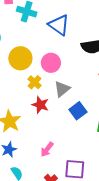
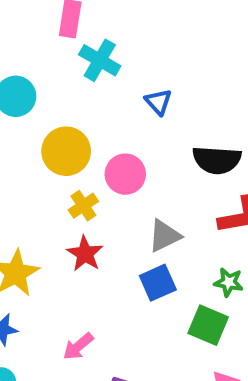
blue triangle: (59, 25) -> (158, 102), size x0.6
gray triangle: (62, 89) -> (164, 236), moved

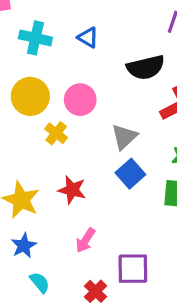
cyan cross: (100, 60) -> (35, 38), moved
red star: (85, 254) -> (72, 190), moved

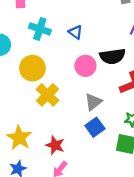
pink circle: (80, 100) -> (85, 66), moved
yellow cross: (56, 133) -> (47, 95), size x1.5
red star: (72, 190) -> (55, 145), moved

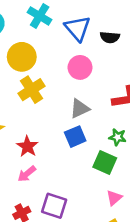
blue triangle: (75, 32) -> (78, 28), size x1.6
black semicircle: (112, 56) -> (110, 37), moved, size x0.7

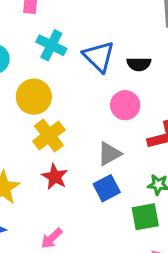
pink circle: (80, 67) -> (125, 105), moved
red star: (27, 146) -> (55, 177), moved
green square: (105, 163) -> (145, 217), turned -30

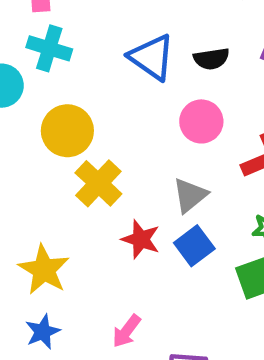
cyan cross: (51, 45) -> (49, 48), moved
red star: (55, 177) -> (141, 239), moved

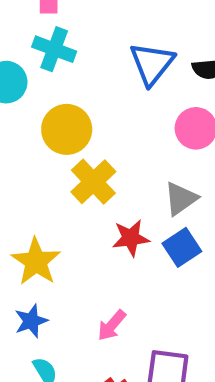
blue triangle: (152, 57) -> (152, 64), turned 30
red star: (141, 239) -> (131, 238), turned -30

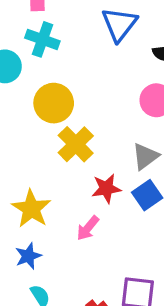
blue triangle: (152, 64) -> (119, 24), moved
pink arrow: (112, 325) -> (88, 228), moved

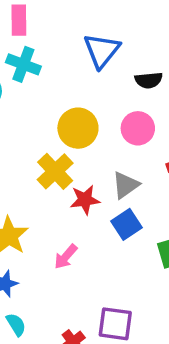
yellow circle: (54, 103) -> (78, 128), moved
red star: (106, 188) -> (85, 200), moved

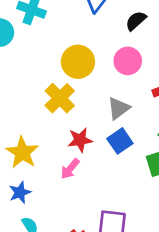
black semicircle: (149, 80) -> (136, 21), turned 145
red star: (85, 200) -> (80, 140), moved

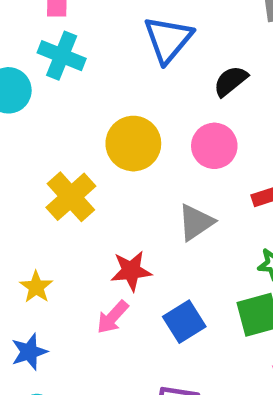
yellow cross: (60, 98) -> (71, 197), moved
blue square: (120, 141) -> (184, 322), moved
yellow star: (22, 152) -> (36, 287), size x0.6

